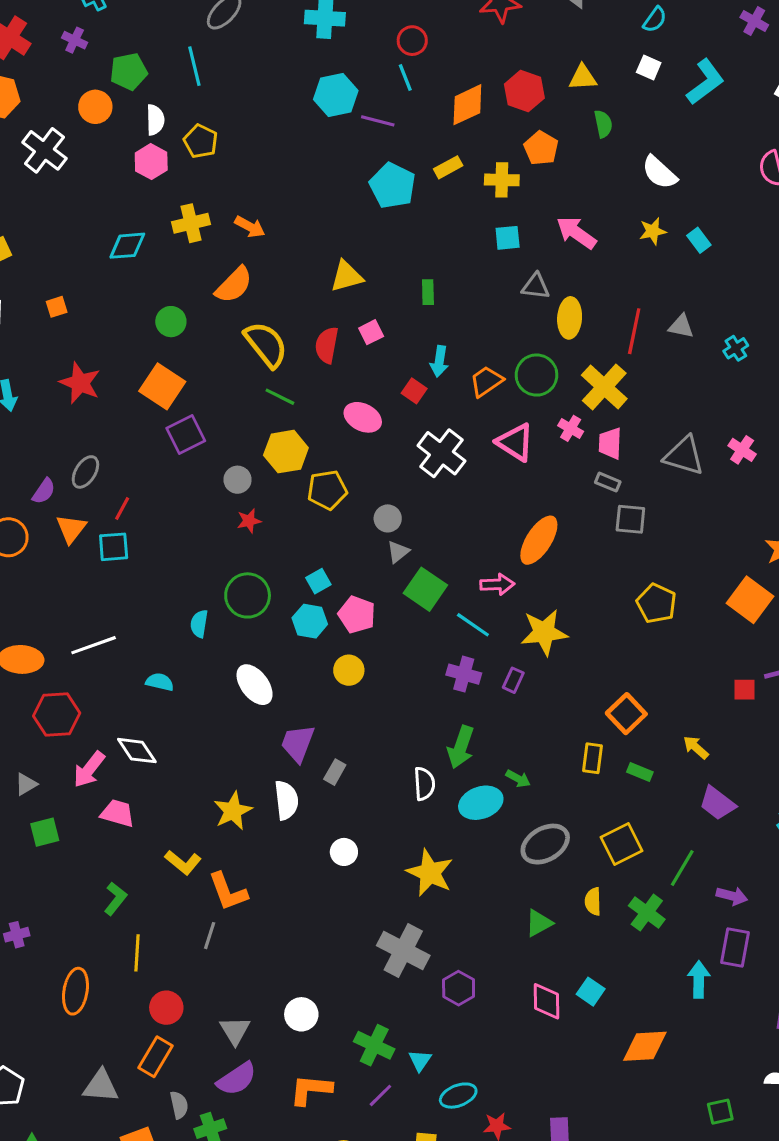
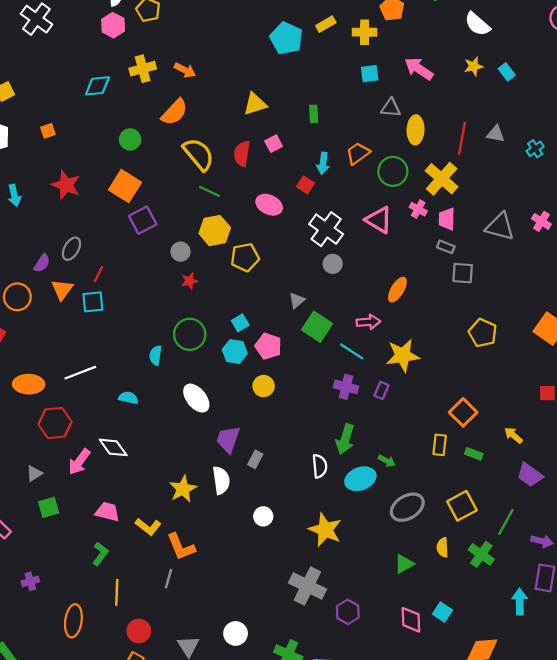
orange trapezoid: (486, 381) -> (358, 153), moved
gray circle: (388, 518) -> (333, 264), moved
orange ellipse: (539, 540) -> (397, 290), size x0.7
pink trapezoid: (118, 813) -> (107, 512), moved

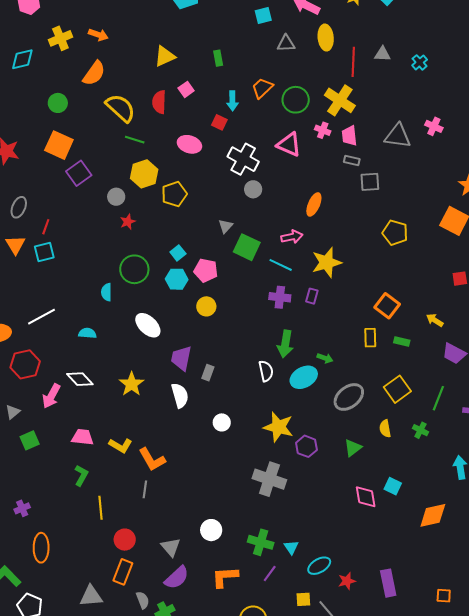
yellow ellipse: (416, 130) -> (326, 38), moved
yellow star: (183, 489) -> (132, 384), moved
green cross: (481, 554) -> (420, 430), size x0.7
purple hexagon: (348, 612) -> (306, 446), moved
orange ellipse: (73, 621) -> (41, 548), moved

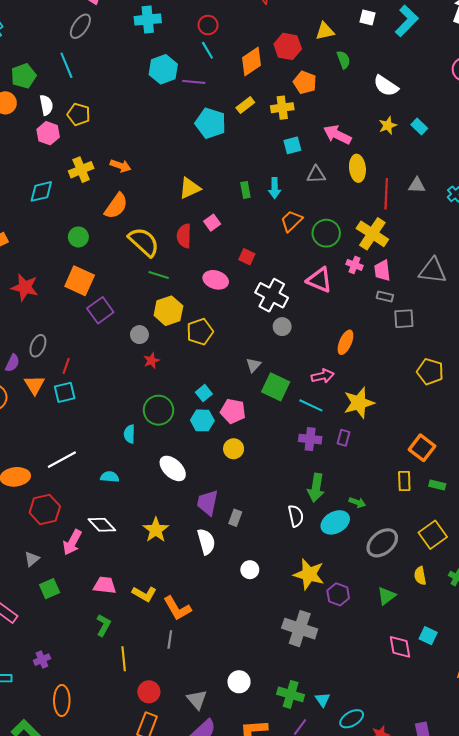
cyan arrow: (232, 101) -> (275, 188), moved

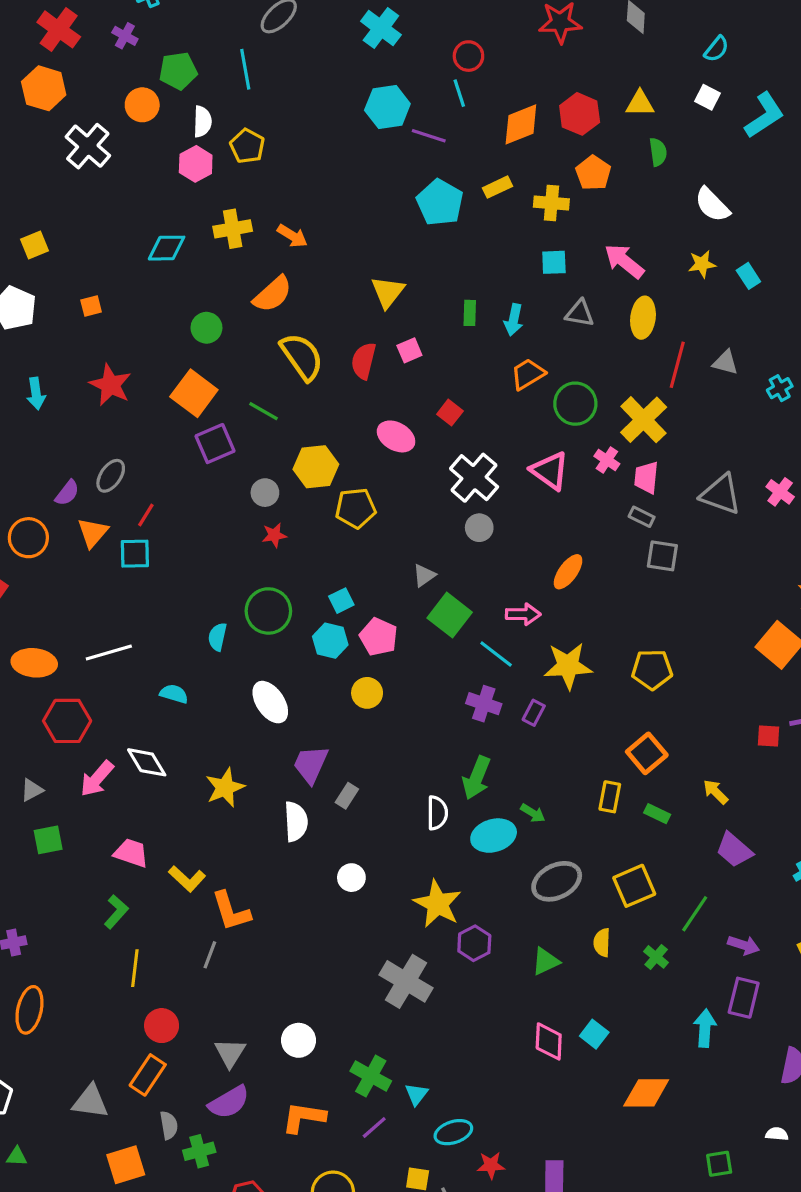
cyan cross: (148, 20) -> (381, 28), turned 30
yellow triangle: (190, 188) -> (388, 292), turned -40
green line: (159, 275) -> (264, 411), moved
yellow pentagon: (430, 372) -> (652, 669), moved, turned -30

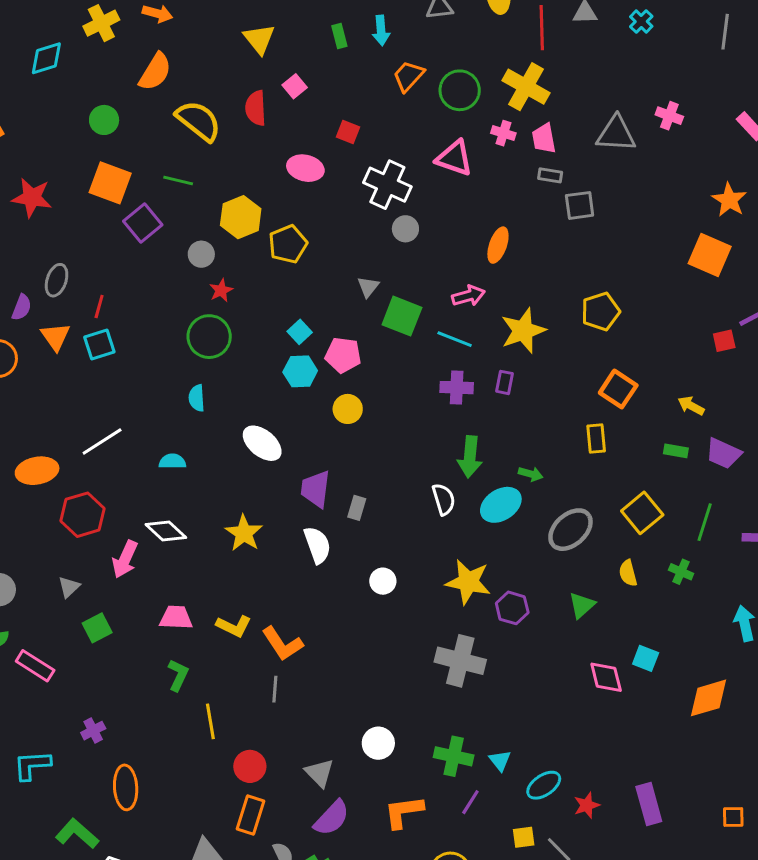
green circle: (268, 611) -> (209, 337), moved
green rectangle: (657, 814) -> (676, 451), moved

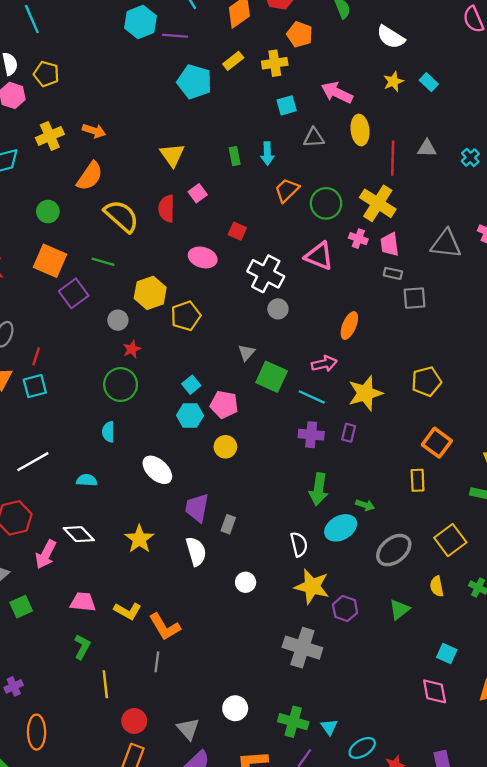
white semicircle: (444, 499) -> (299, 544), moved
pink diamond: (606, 677) -> (435, 691), moved

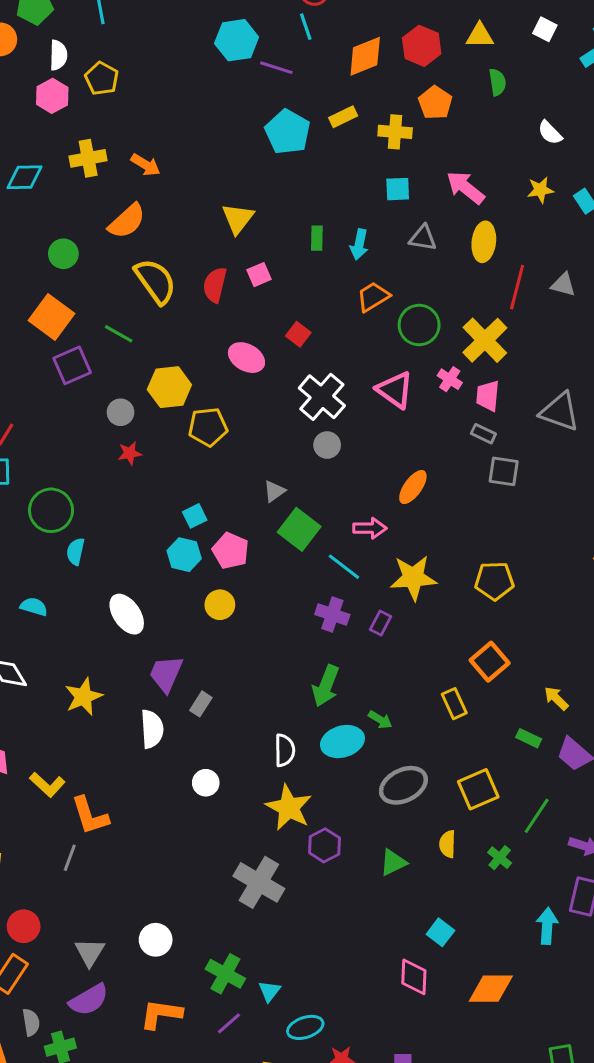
white semicircle: (391, 37) -> (550, 133), size x0.7
green circle: (121, 385) -> (51, 510), moved
yellow rectangle: (418, 480) -> (454, 704), turned -35

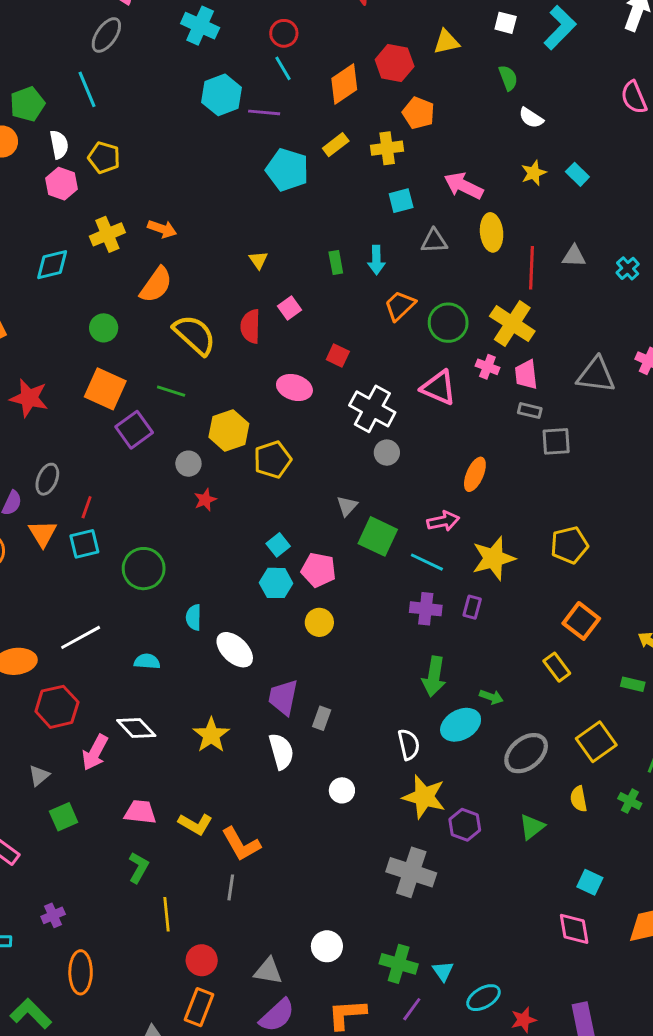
green semicircle: (497, 82) -> (508, 78), moved
yellow triangle: (238, 218) -> (258, 260), size x0.6
cyan semicircle: (75, 551) -> (194, 617), moved
gray triangle: (90, 952) -> (268, 971), turned -40

